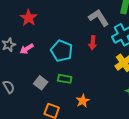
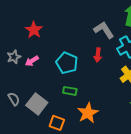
gray square: (41, 83) -> (37, 104), moved, size x1.5
orange star: (83, 101) -> (88, 113), size x1.5

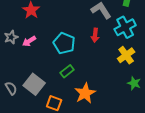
green rectangle: (70, 91) -> (67, 71), turned -48
gray semicircle: (14, 99) -> (11, 88), moved

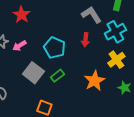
gray square: (34, 84) -> (33, 73), moved
orange star: (85, 93) -> (94, 81), moved

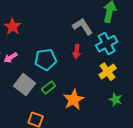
cyan pentagon: (54, 48) -> (46, 60), turned -30
orange star: (94, 81) -> (74, 100), moved

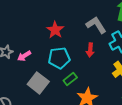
red star: (13, 27) -> (55, 30), moved
green rectangle: (49, 88) -> (70, 79), moved

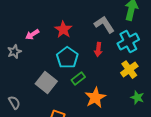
pink arrow: (24, 56) -> (32, 35), moved
cyan pentagon: (59, 58) -> (67, 58), turned -30

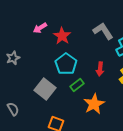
pink arrow: (32, 35) -> (40, 28), moved
red arrow: (98, 50) -> (100, 69), moved

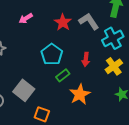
red star: (62, 36) -> (63, 22), moved
gray square: (45, 89) -> (24, 90), moved

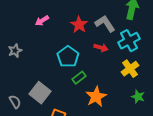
red arrow: (86, 59) -> (101, 48), moved, turned -80

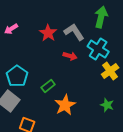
cyan cross: (129, 41) -> (98, 49), turned -30
cyan pentagon: (68, 57) -> (17, 76), moved
yellow cross: (130, 69) -> (110, 71), moved

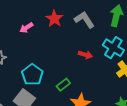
gray L-shape: (74, 32) -> (84, 20), moved
red star: (48, 33) -> (54, 19), moved

